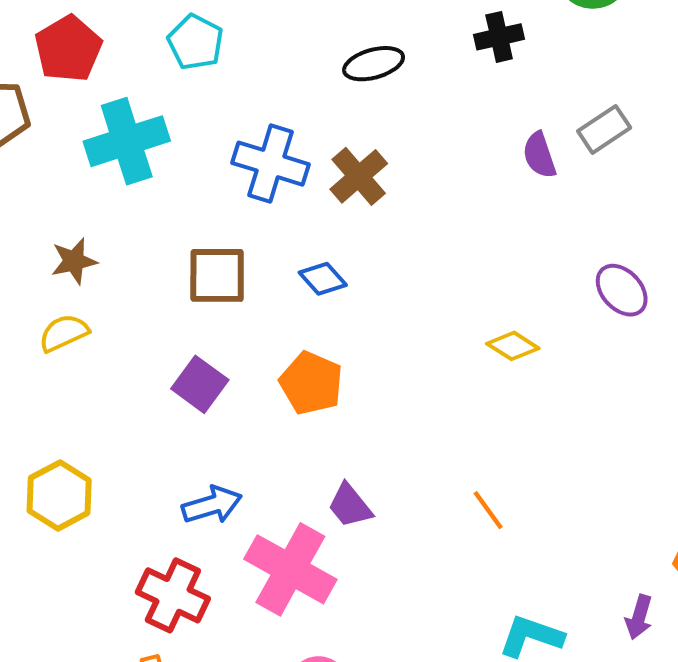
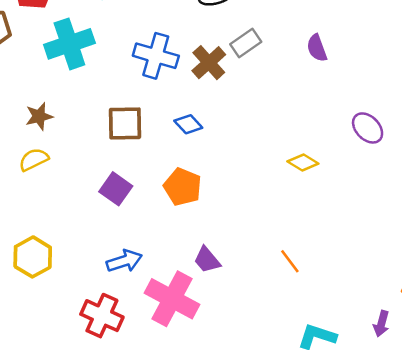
gray rectangle: (604, 129) -> (246, 43), moved

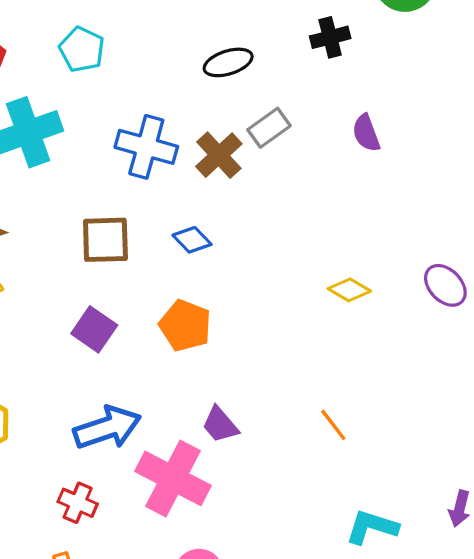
purple ellipse: (368, 128) -> (445, 285), moved
blue arrow: (124, 261) -> (107, 428), size x1.4
red cross: (102, 316) -> (78, 503), size x0.7

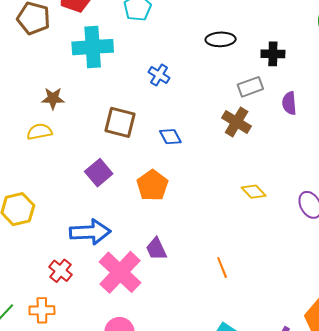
black cross: (330, 37) -> (273, 54), moved
gray rectangle: (269, 128) -> (250, 87), moved
blue cross: (146, 147) -> (159, 75), size x0.6
brown cross: (219, 155) -> (237, 122), moved, turned -32

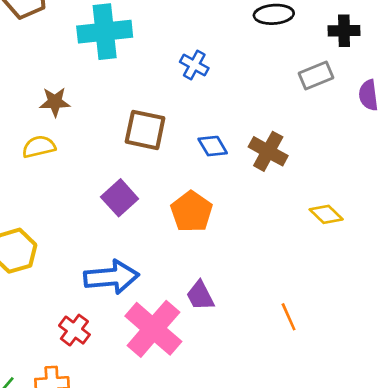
brown cross: (237, 122) -> (268, 151), moved

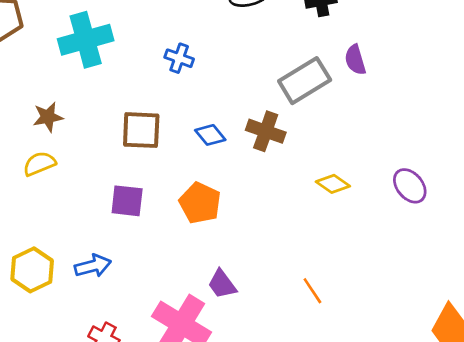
gray rectangle: (316, 76) -> (305, 81), moved, size x1.5
purple square: (120, 198) -> (127, 201), turned -32
blue arrow: (111, 277) -> (93, 266), moved, size x0.7

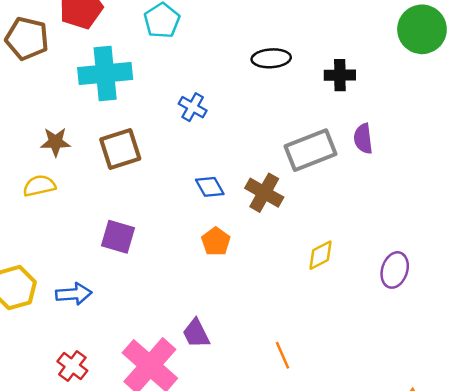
brown square: (141, 130) -> (120, 149), moved, turned -30
yellow diamond: (333, 184) -> (320, 255), turned -72
purple ellipse: (410, 186) -> (395, 270), turned 48
orange pentagon: (200, 203) -> (216, 242), moved, size x0.7

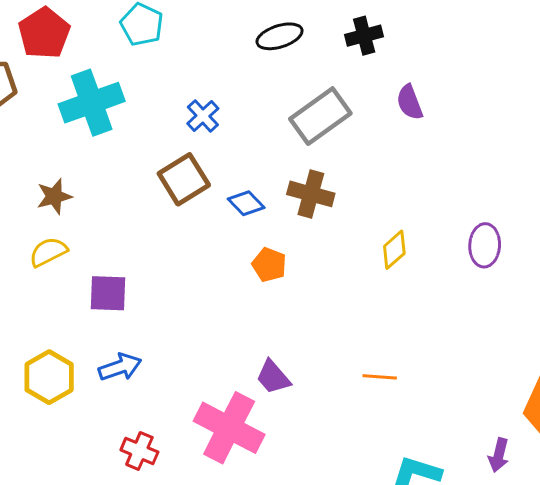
blue cross: (193, 107) -> (203, 116), turned 32
brown square: (120, 149) -> (184, 179), moved
gray rectangle: (310, 150) -> (320, 116), moved
purple square: (118, 237) -> (108, 293), moved
orange line: (283, 355) -> (380, 377), turned -48

